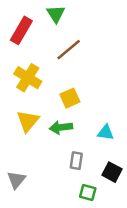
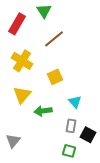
green arrow: (61, 127) -> (43, 111), moved
cyan triangle: (106, 133) -> (75, 102), moved, turned 40
gray rectangle: (76, 161) -> (71, 126), moved

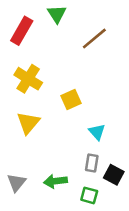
brown line: (54, 39) -> (94, 39), moved
green arrow: (43, 111) -> (55, 181), moved

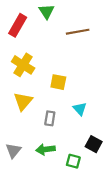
brown line: (94, 39) -> (78, 32), turned 30
yellow square: (71, 99) -> (58, 82), turned 35
gray rectangle: (92, 163) -> (50, 118), moved

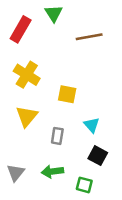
black square: (94, 144) -> (98, 156), moved

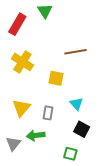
brown line: (89, 37) -> (75, 52), moved
yellow triangle: (27, 116) -> (21, 108), moved
green arrow: (52, 171) -> (36, 135), moved

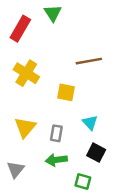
green arrow: (36, 135) -> (56, 160), moved

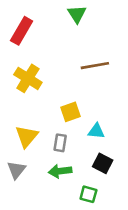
green triangle: (53, 13) -> (77, 14), moved
yellow square: (66, 92) -> (70, 112), moved, turned -30
cyan triangle: (90, 122) -> (96, 131), turned -42
gray triangle: (15, 169) -> (16, 170), moved

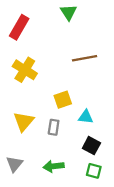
gray triangle: (16, 170) -> (14, 164), moved
green arrow: (60, 171) -> (54, 166), moved
green square: (88, 194) -> (94, 171), moved

